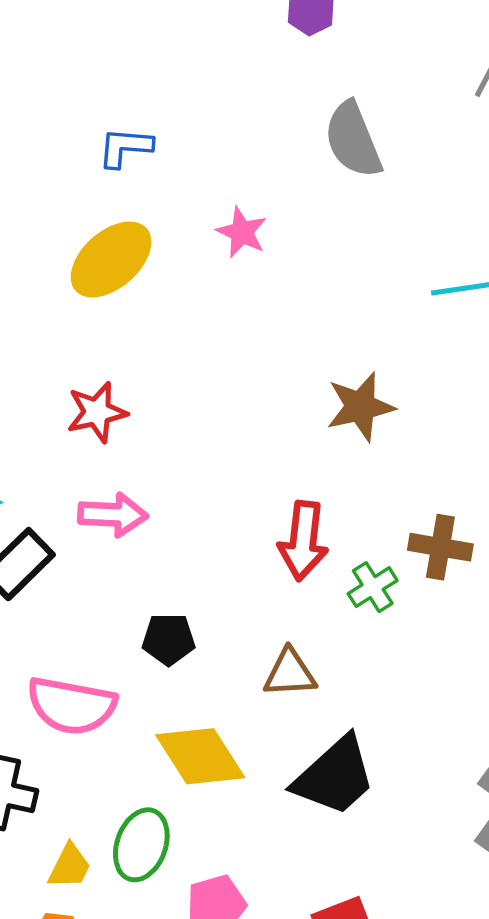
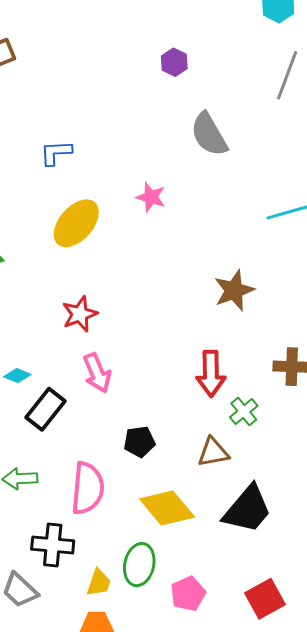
blue L-shape: (125, 147) -> (56, 153), moved
pink arrow: (113, 515) -> (97, 373), turned 72
green cross: (373, 587) -> (244, 412), moved
pink semicircle: (71, 706) -> (88, 488), turned -88

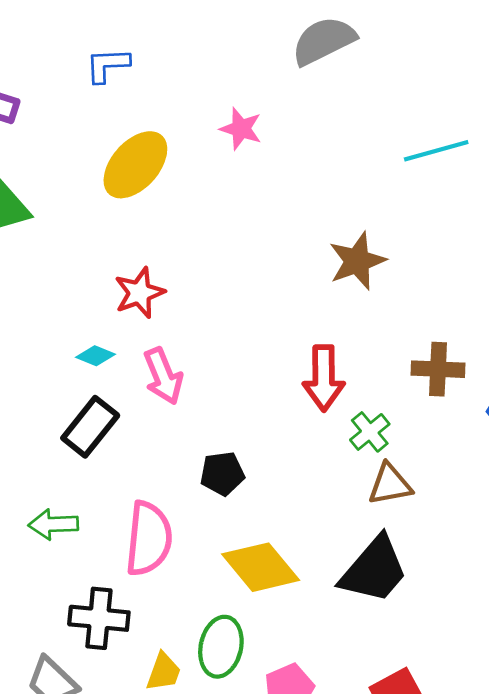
gray semicircle: (209, 134) -> (324, 41), turned 93
cyan diamond: (17, 376) -> (96, 356), moved
brown triangle: (213, 452) -> (390, 484), moved

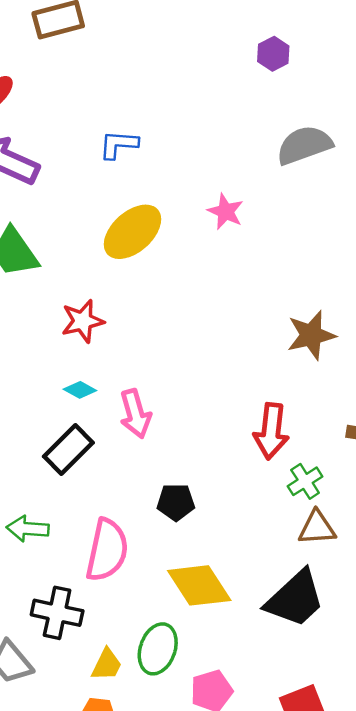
red star: (139, 293) -> (83, 321), moved

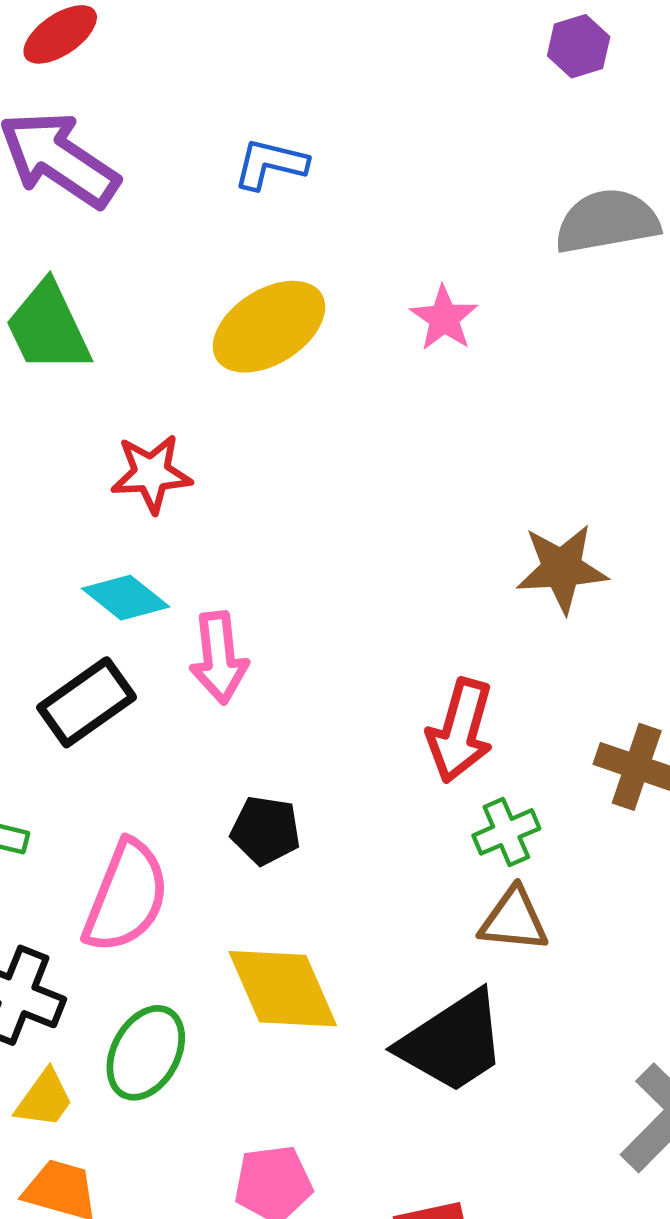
cyan diamond: (80, 390) -> (126, 598), size x1.4
green ellipse: (158, 649) -> (146, 1053), moved
yellow trapezoid: (107, 665) -> (44, 1099), moved

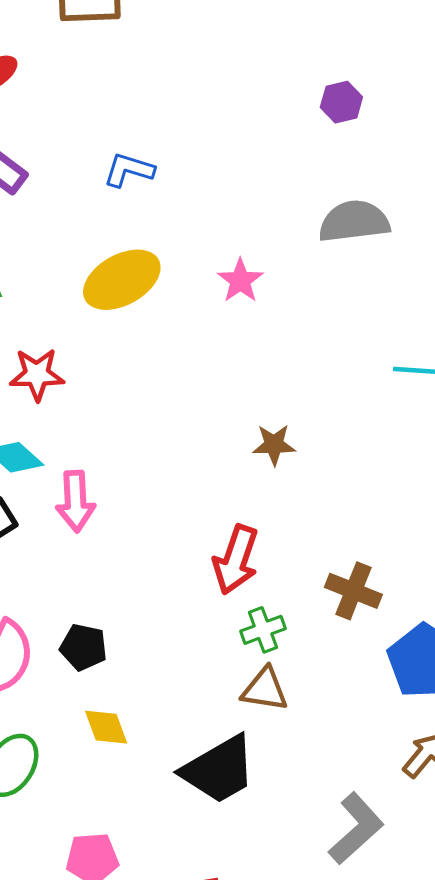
brown star: (562, 569) -> (274, 445), moved, size x0.7
black pentagon: (266, 830) -> (84, 647), moved
yellow diamond: (283, 989) -> (106, 727), size x0.6

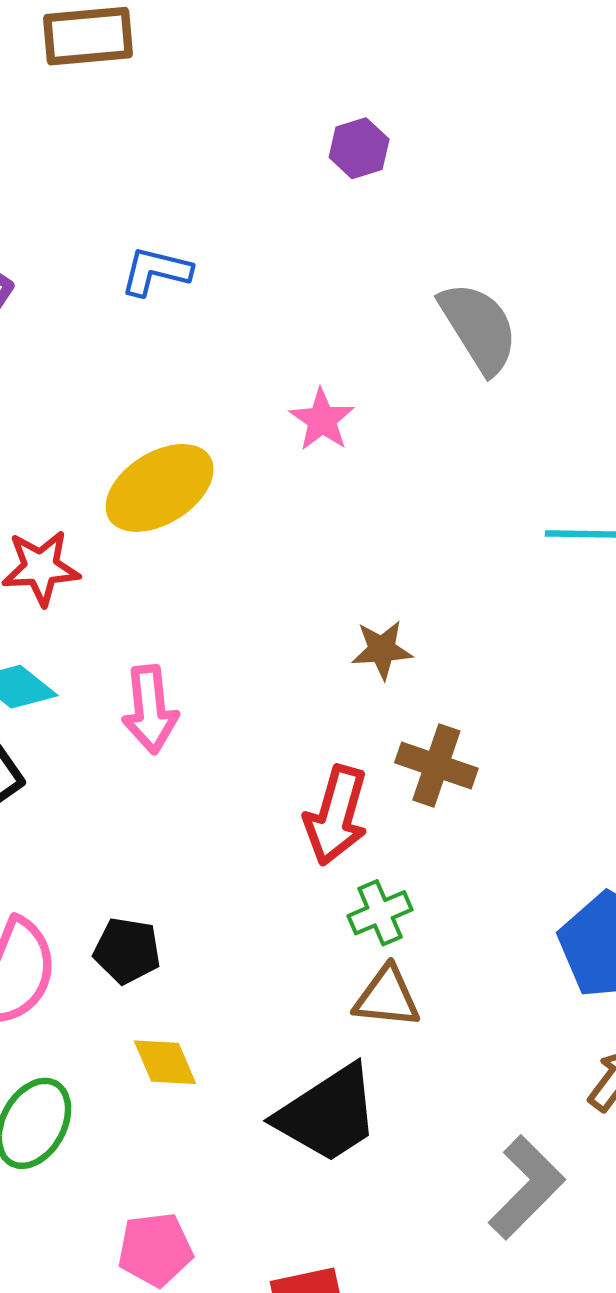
purple hexagon: (341, 102) -> (359, 148), moved
gray semicircle: (354, 221) -> (479, 327), turned 68
yellow ellipse: (122, 280) -> (160, 488), moved
pink arrow: (76, 501) -> (150, 709), moved
brown cross: (353, 591) -> (436, 765), moved

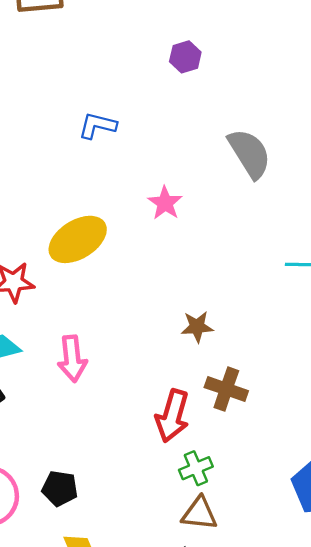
blue L-shape: (156, 271) -> (97, 126), moved

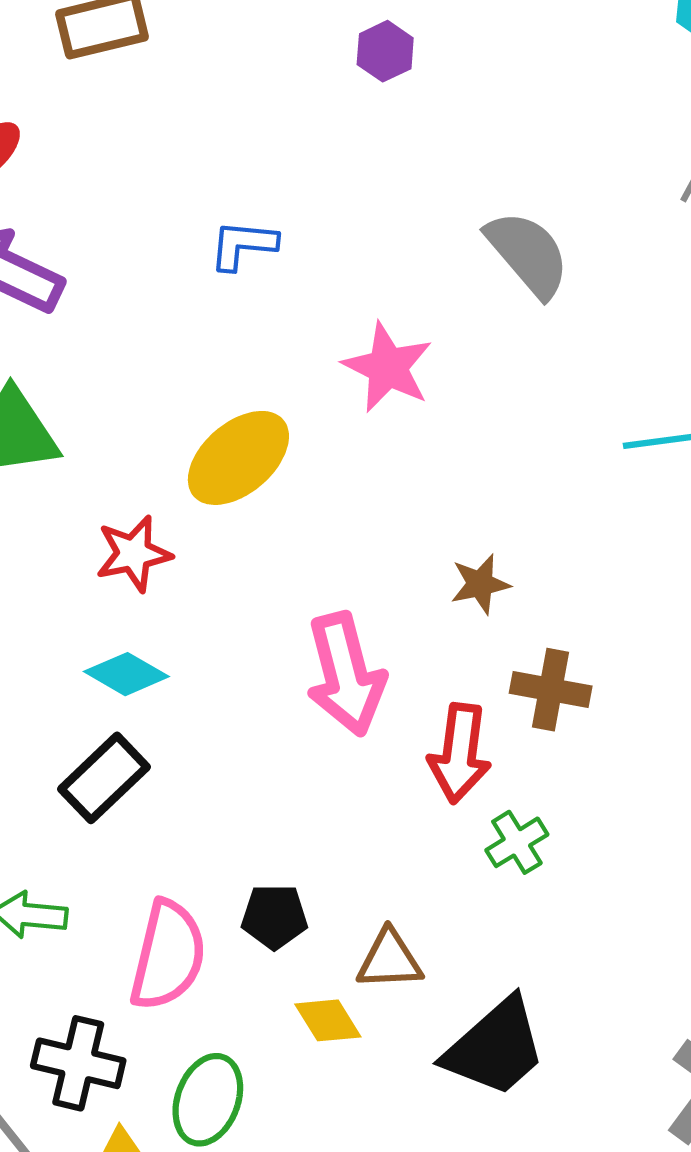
purple hexagon: (185, 57) -> (385, 51), moved
pink star: (165, 203) -> (388, 367), size x1.4
pink arrow: (72, 359) -> (346, 674), moved, size x1.4
brown triangle: (200, 514) -> (389, 960), moved

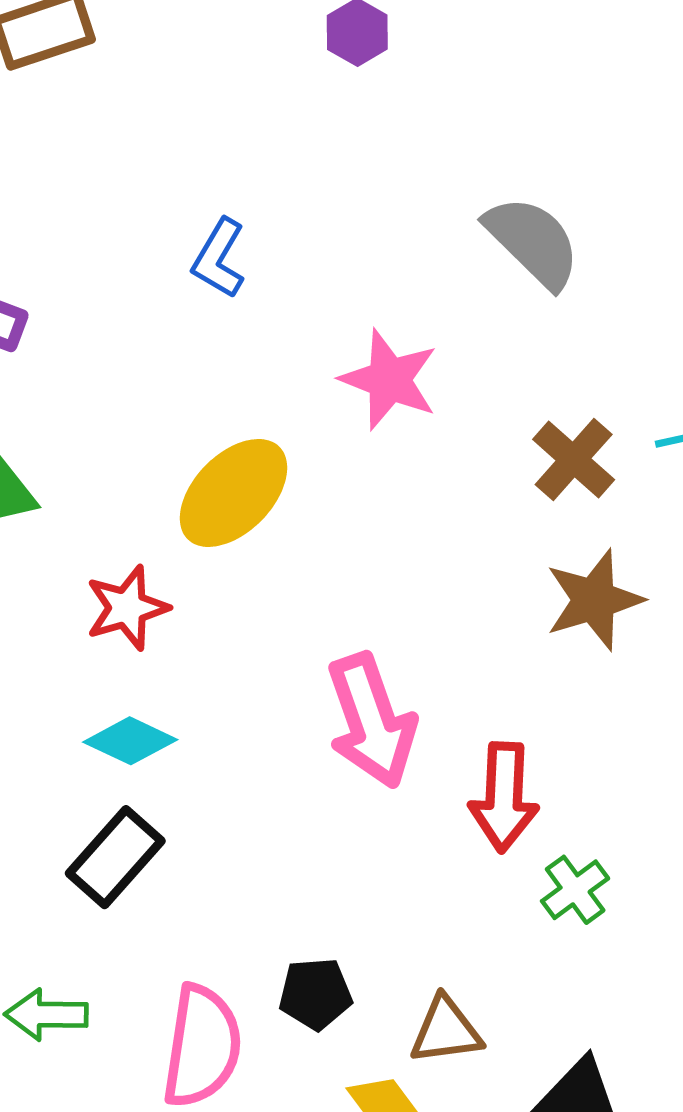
blue L-shape: (243, 245) -> (219, 258), turned -60
brown star: (480, 584) -> (594, 600), moved, size x1.5
brown cross: (551, 690) -> (574, 460), moved, turned 36

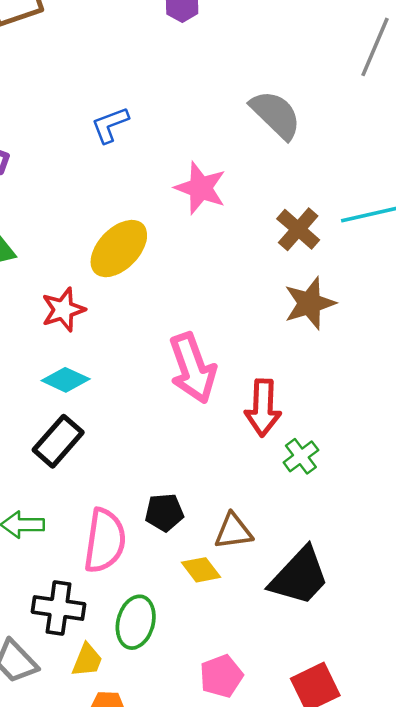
blue L-shape: (219, 258) -> (110, 125), turned 39

